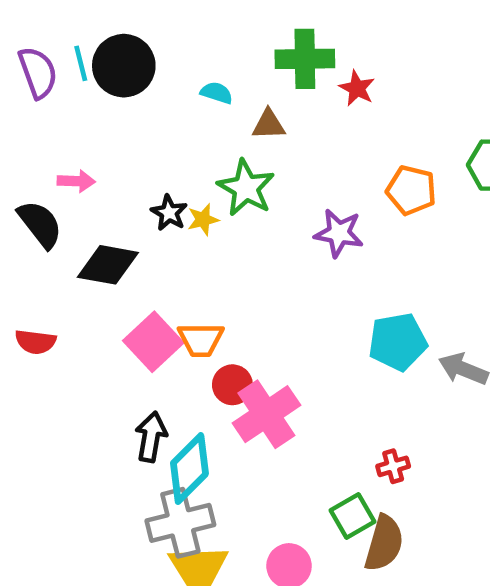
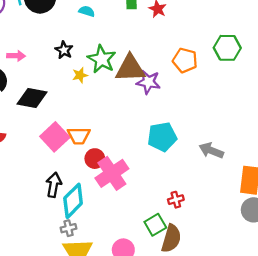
brown triangle: (269, 124) -> (130, 68), moved, size x1.8
black star: (169, 213) -> (64, 50), moved
cyan pentagon: (398, 342) -> (162, 137), moved
gray cross: (180, 523) -> (69, 228), size x0.5

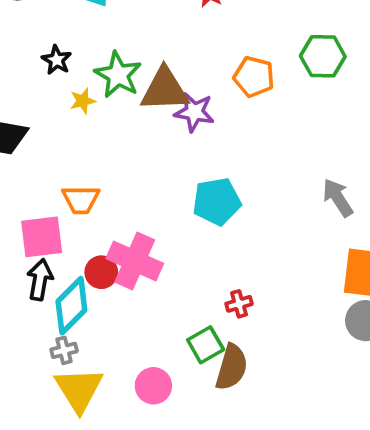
pink square: (55, 137) -> (42, 237), moved, turned 36
gray arrow: (211, 151) -> (338, 198), moved, turned 35
red circle: (95, 159) -> (101, 272), moved
pink cross: (112, 173) -> (135, 261), turned -32

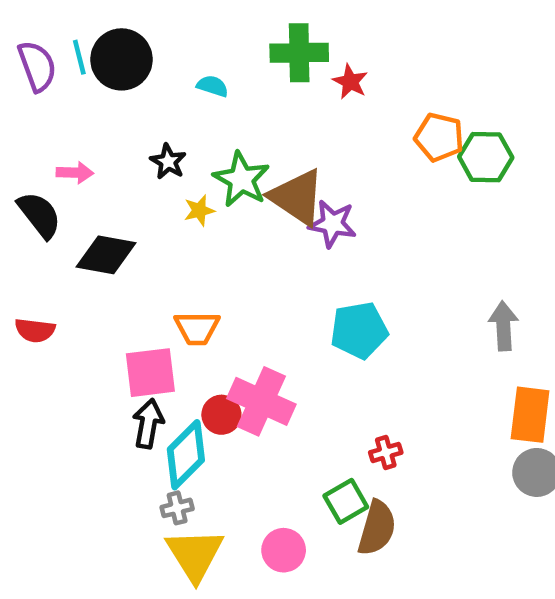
orange pentagon: (254, 77) -> (439, 137), moved
brown triangle: (165, 90) -> (297, 197), turned 36
gray arrow: (338, 198) -> (503, 326), turned 30

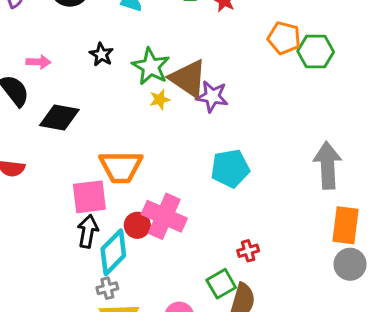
yellow star: (199, 210) -> (160, 99), moved
gray arrow: (503, 326) -> (328, 165), size x1.4
orange trapezoid: (197, 328) -> (121, 167), size x1.4

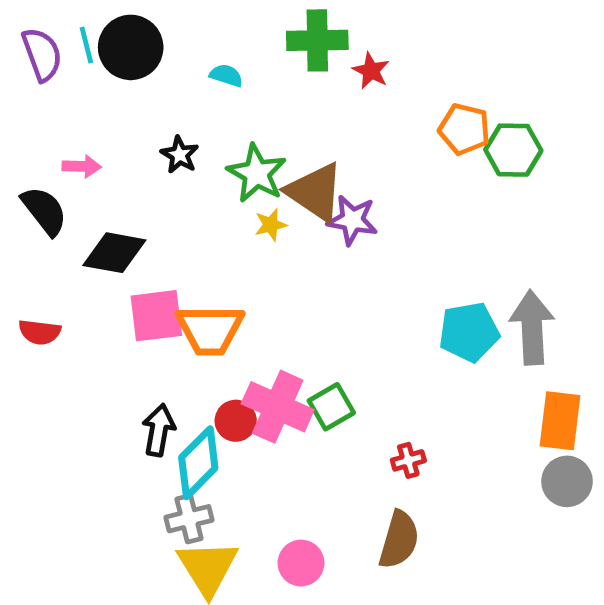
cyan pentagon: (230, 168) -> (469, 332), moved
pink square: (89, 197) -> (156, 316), moved
green square: (221, 284) -> (331, 407), moved
gray cross: (107, 288) -> (189, 519), size x1.4

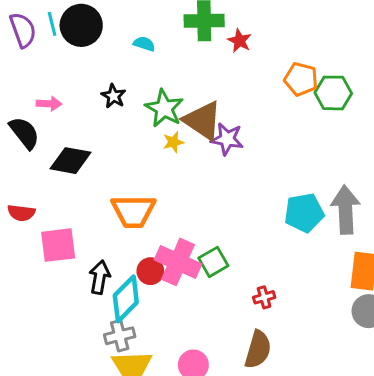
pink square: (156, 316) -> (58, 245), moved

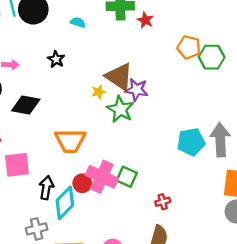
green star: (164, 108) -> (120, 109), moved
green square: (213, 262) -> (127, 177), turned -36
gray cross: (120, 336) -> (37, 229), moved

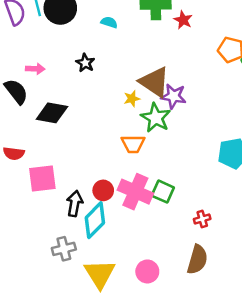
orange trapezoid: (70, 141) -> (133, 144), moved, size x0.7
red circle: (82, 183) -> (103, 190), moved

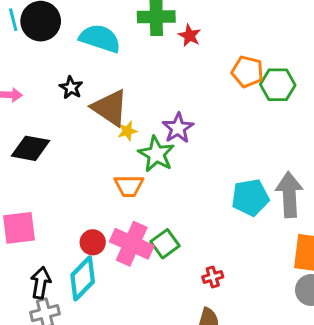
cyan semicircle: (109, 22) -> (100, 38), size x2.0
brown triangle: (154, 82) -> (110, 108), moved
purple star: (174, 96) -> (178, 128), turned 30
green square: (163, 192) -> (165, 244), turned 30
black arrow: (75, 204) -> (41, 283), moved

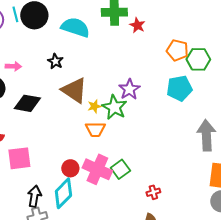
brown triangle: (110, 108) -> (74, 90), moved
yellow star: (127, 131) -> (94, 106), moved
cyan pentagon: (250, 197) -> (179, 88), moved

